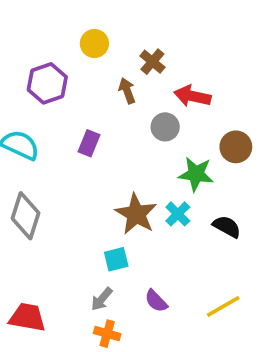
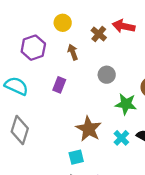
brown arrow: (127, 91) -> (73, 52), moved
red arrow: (192, 96) -> (124, 26), moved
cyan cross: (178, 214) -> (121, 138), moved

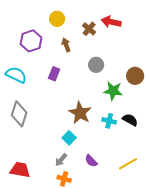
cyan cross: (121, 138) -> (109, 121), turned -32
cyan square: (76, 157) -> (69, 138), turned -32

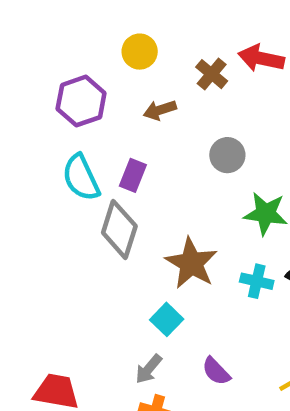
brown arrow: (66, 45) -> (160, 110), turned -88
cyan semicircle: (16, 75) -> (81, 178), moved, turned -140
gray diamond: (19, 114) -> (119, 229), moved

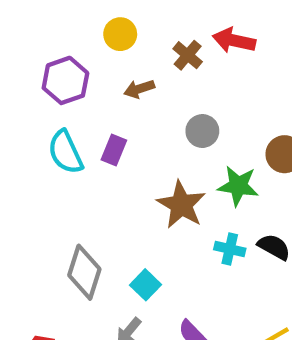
gray diamond: (119, 229) -> (84, 272), moved
brown star: (191, 263) -> (181, 205), moved

